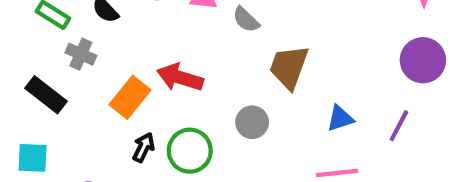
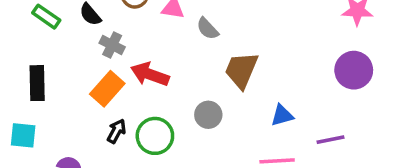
gray cross: (81, 54) -> (112, 45), moved
black rectangle: (46, 95) -> (37, 83), turned 48
purple line: (399, 126) -> (330, 140), moved, turned 48

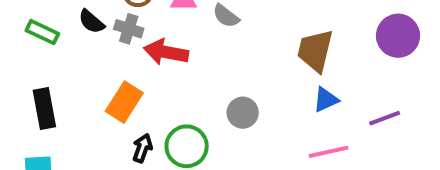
gray cross: (112, 45) -> (129, 29), moved
brown trapezoid: (241, 70) -> (315, 51), moved
red arrow: (150, 74) -> (166, 52), moved

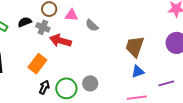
black semicircle: (91, 22) -> (25, 22), turned 112
gray circle: (243, 113) -> (90, 83), moved

